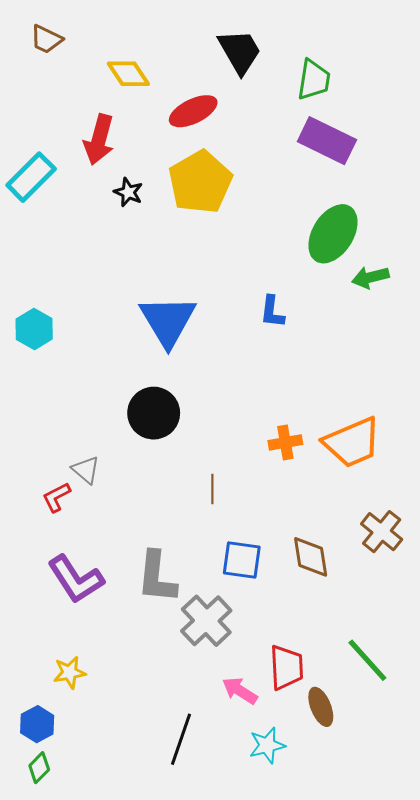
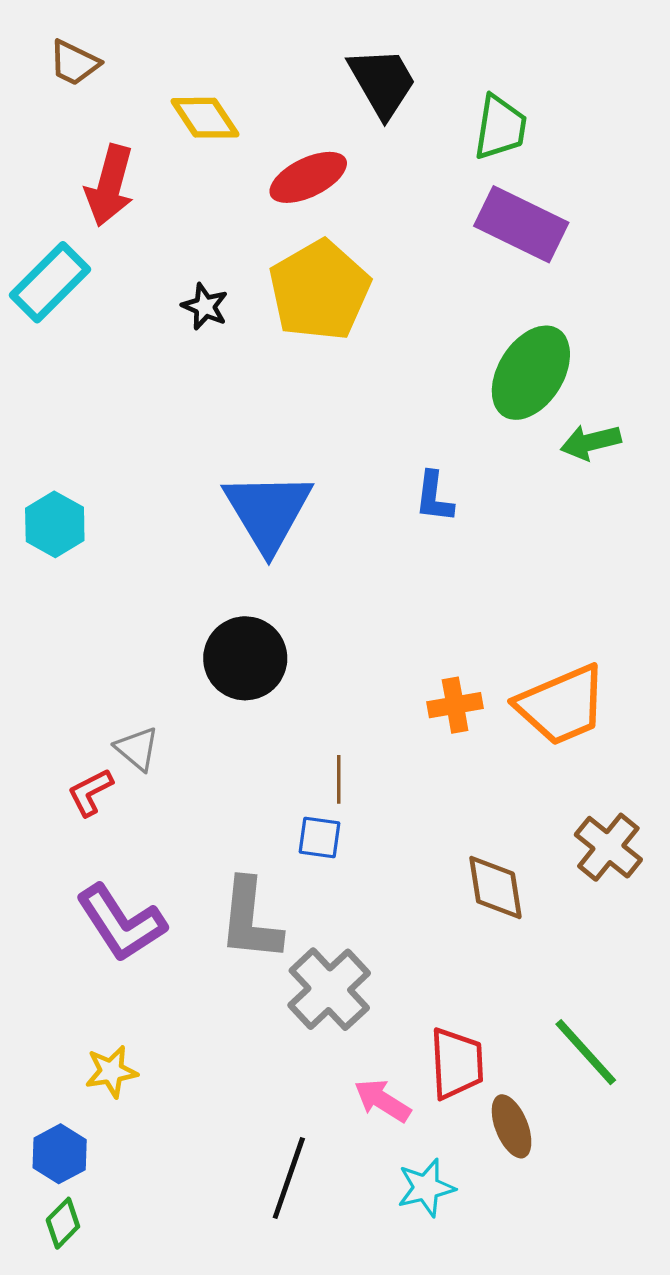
red arrow: (99, 140) -> (110, 185), moved
blue square: (242, 560) -> (319, 837), moved, size x0.7

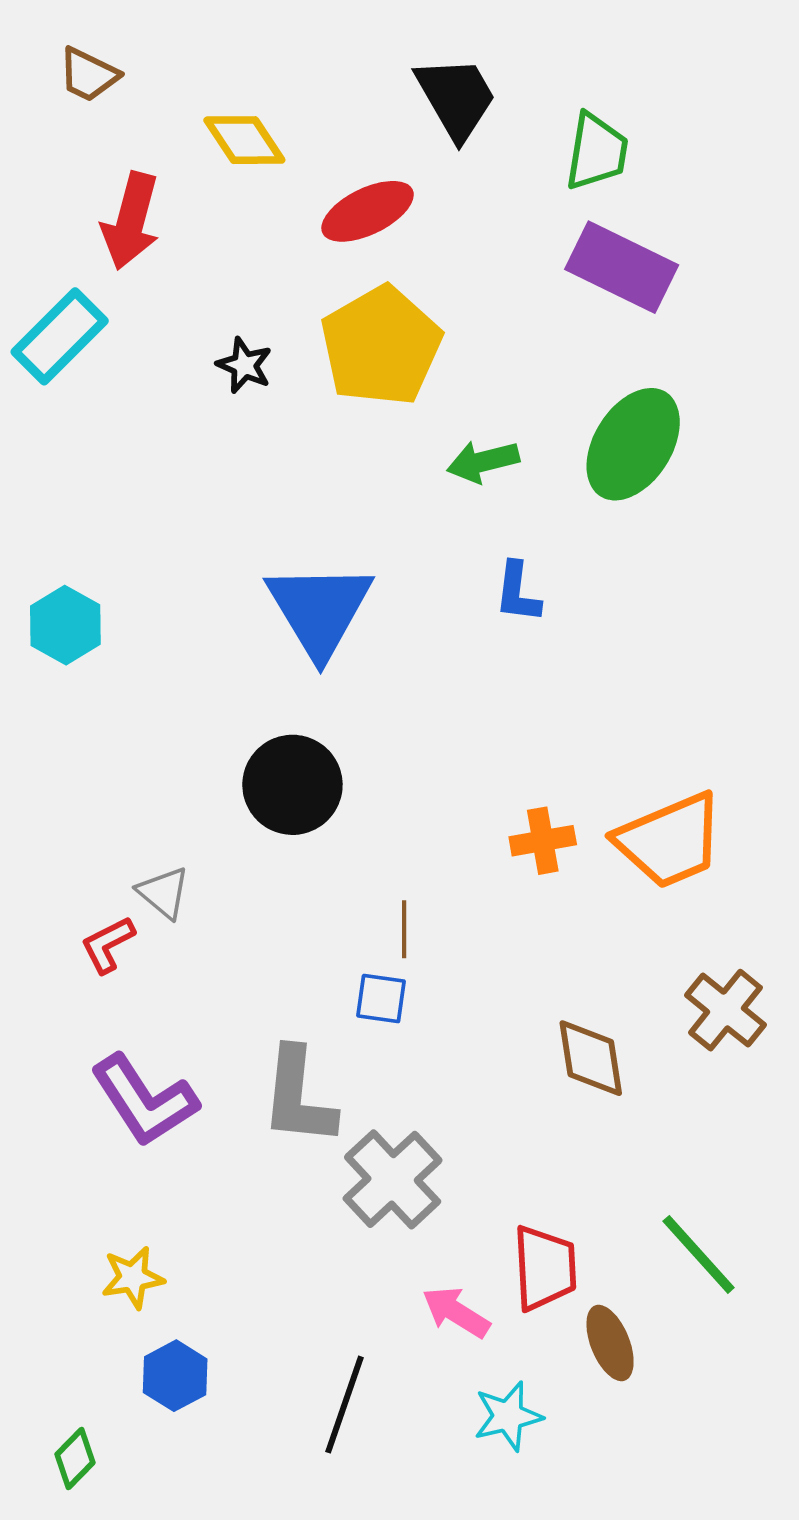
green arrow: (591, 442) -> (483, 462), moved
blue hexagon: (60, 1154) -> (175, 1376), moved

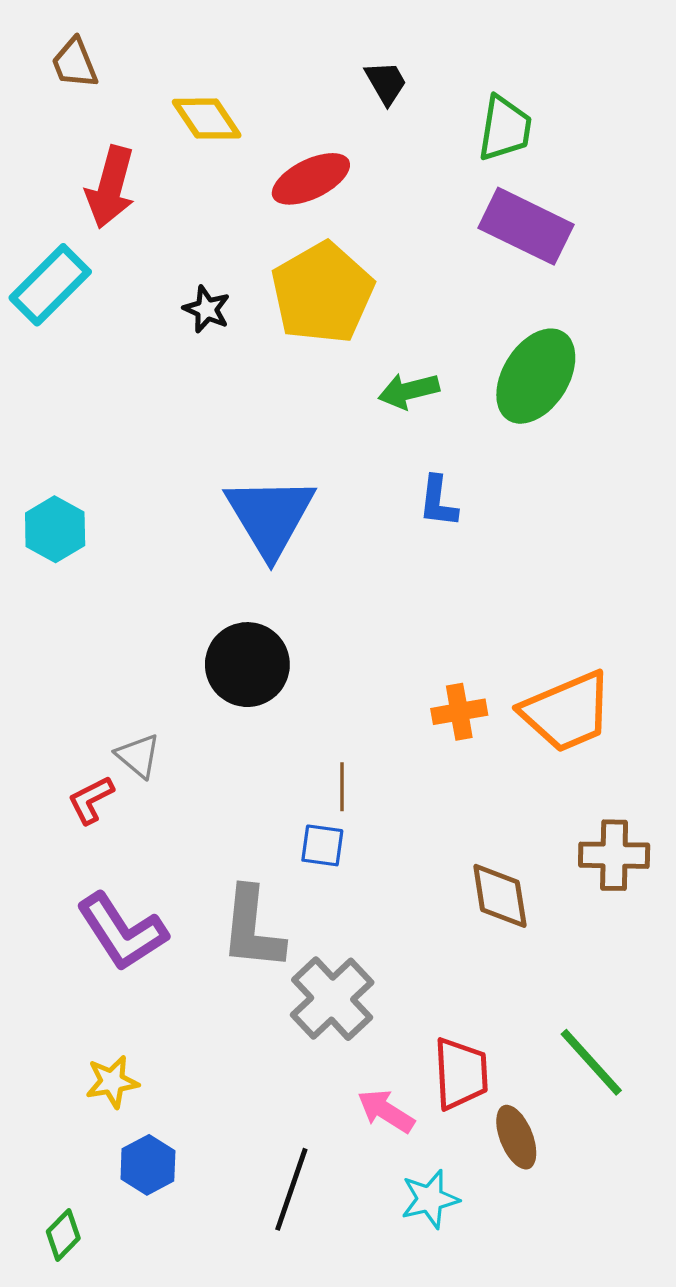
brown trapezoid: (88, 75) -> (75, 63), turned 42
black trapezoid: (456, 98) -> (386, 83), size x0.6
brown cross: (726, 1010) -> (614, 855), turned -38

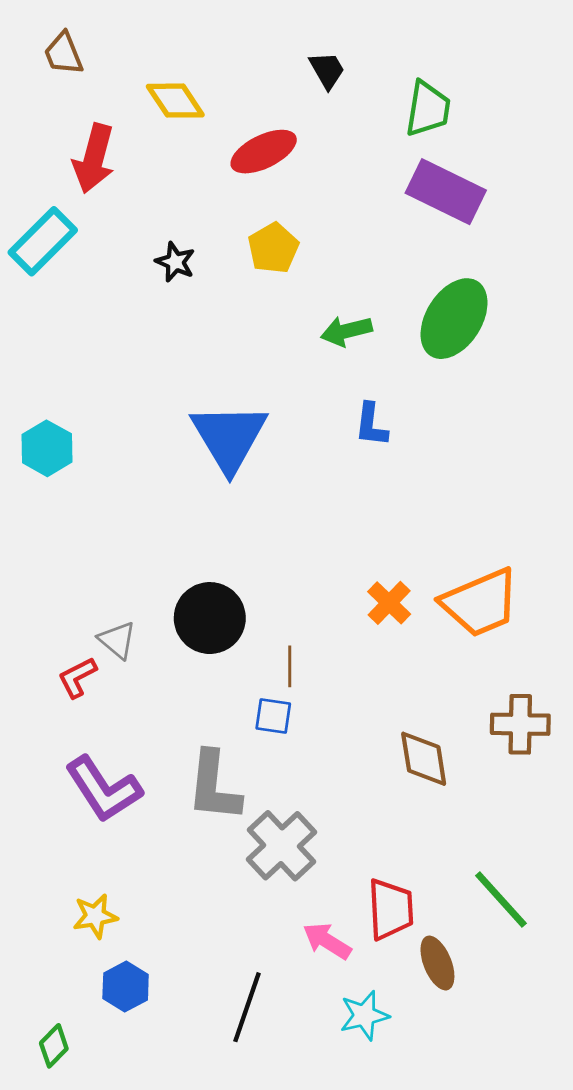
yellow pentagon: (322, 293) -> (273, 248), size x0.6
black circle: (247, 665) -> (210, 618), moved
orange cross: (459, 712) -> (389, 603), turned -36

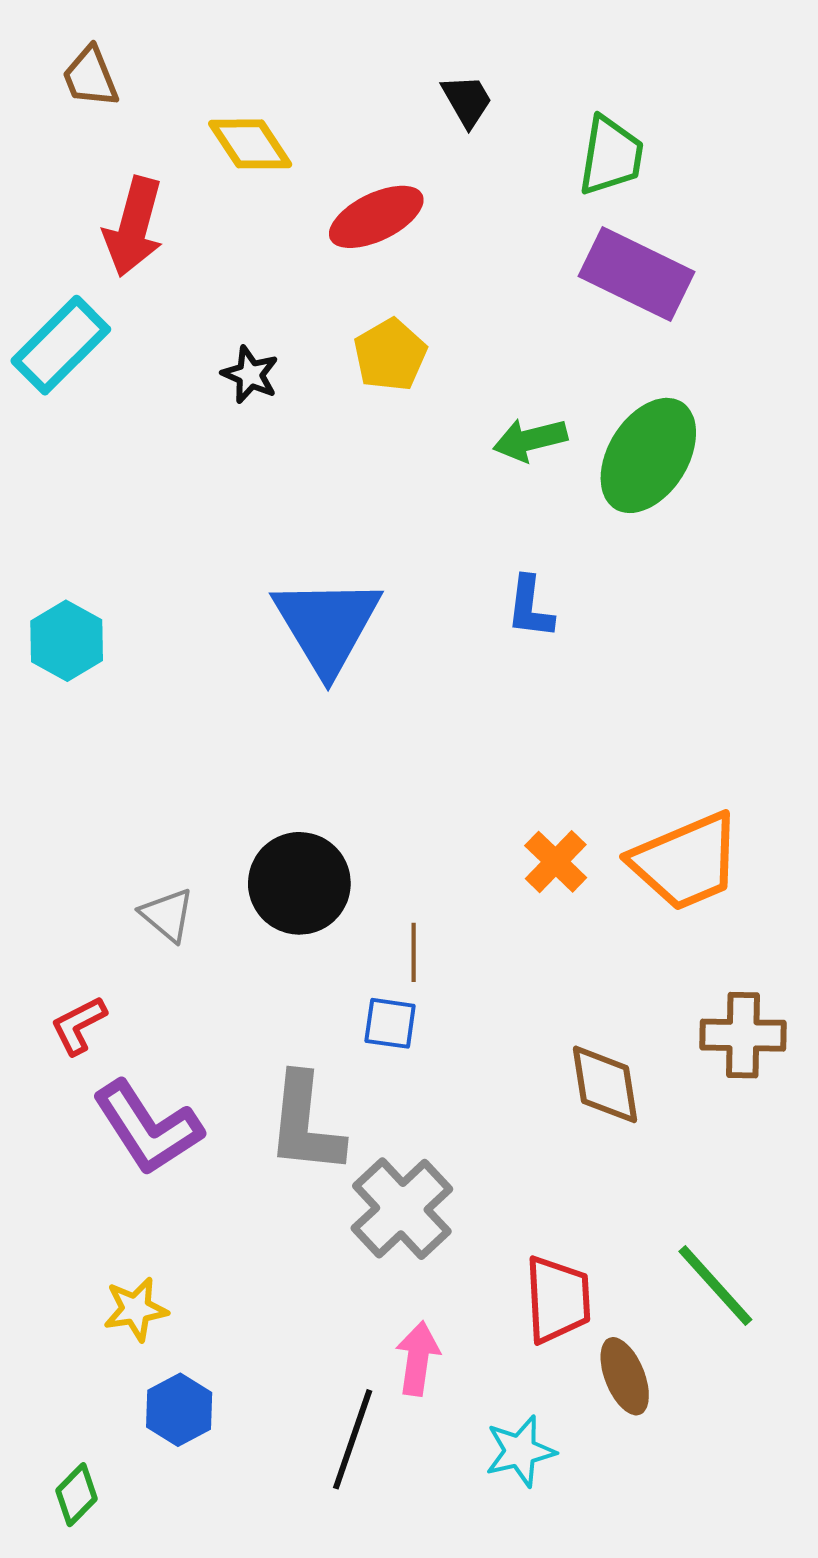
green arrow: (346, 331) -> (530, 440), moved
red L-shape: (77, 677) -> (79, 1025), moved
pink arrow: (327, 941) -> (418, 1359), moved, turned 66

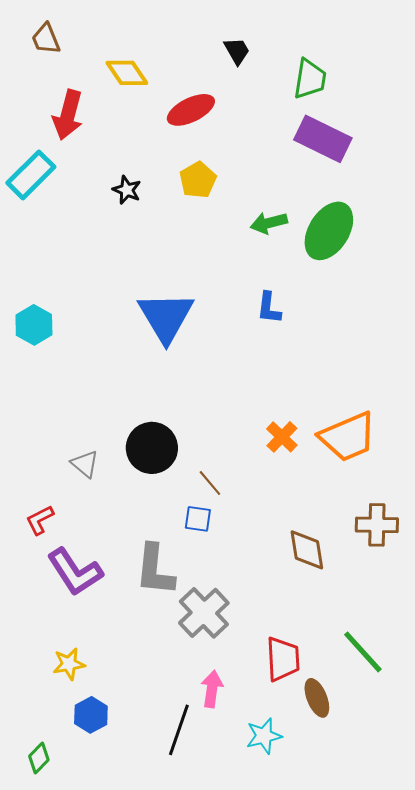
brown line: (414, 952) -> (210, 483), turned -40

